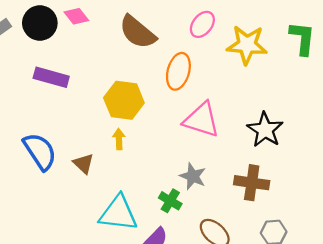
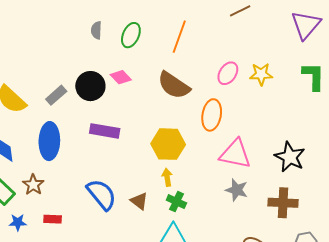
yellow star: (247, 45) -> (261, 74), moved, size x0.7
gray star: (193, 176) -> (237, 190), moved
green cross: (170, 201) -> (176, 202), moved

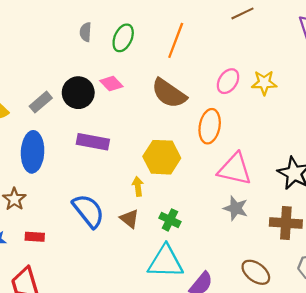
yellow arrow: (167, 177) -> (138, 186), moved

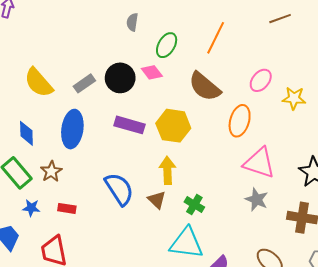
green ellipse: (123, 38) -> (167, 45), moved
yellow star: (264, 83) -> (294, 98), moved
yellow hexagon: (162, 157) -> (173, 126), moved
yellow arrow: (138, 186) -> (167, 170), size x1.5

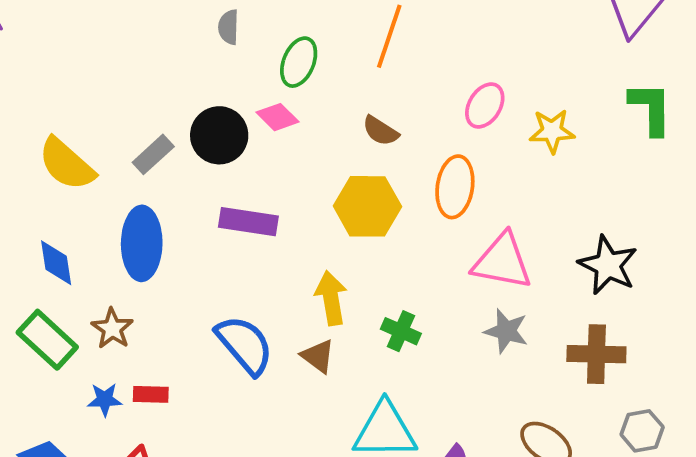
brown semicircle: (205, 87) -> (380, 131), size x0.6
yellow hexagon: (173, 126) -> (367, 206), moved
green cross: (194, 205) -> (401, 331), moved
blue star: (31, 208) -> (105, 400), moved

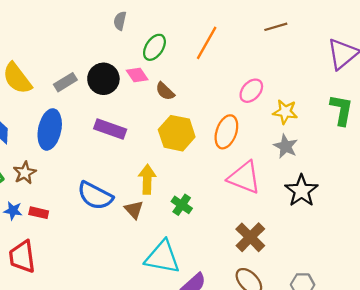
brown semicircle: (380, 131) -> (165, 91), moved
gray star: (506, 331) -> (286, 146), moved
blue semicircle: (245, 345) -> (95, 196), turned 147
brown cross: (596, 354) -> (250, 237), moved, turned 32

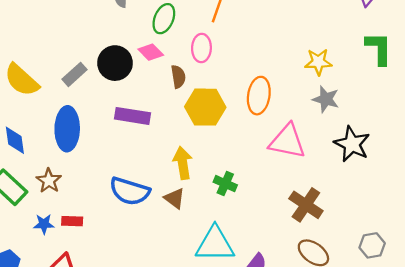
brown semicircle: (165, 91) -> (178, 77), moved, turned -132
pink ellipse: (251, 91) -> (201, 48), moved, turned -30

